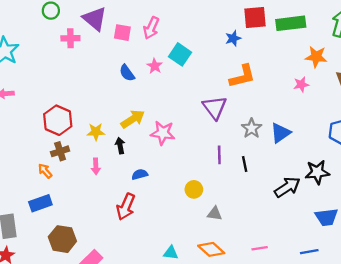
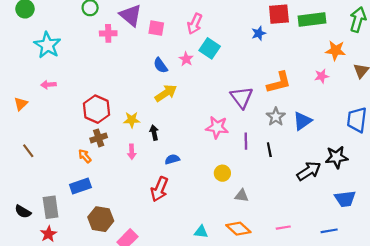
pink arrow: (151, 28) -> (195, 24), moved
orange L-shape: (242, 76) -> (279, 82), moved
yellow arrow: (133, 119) -> (166, 93), moved
pink star: (163, 133) -> (217, 127), moved

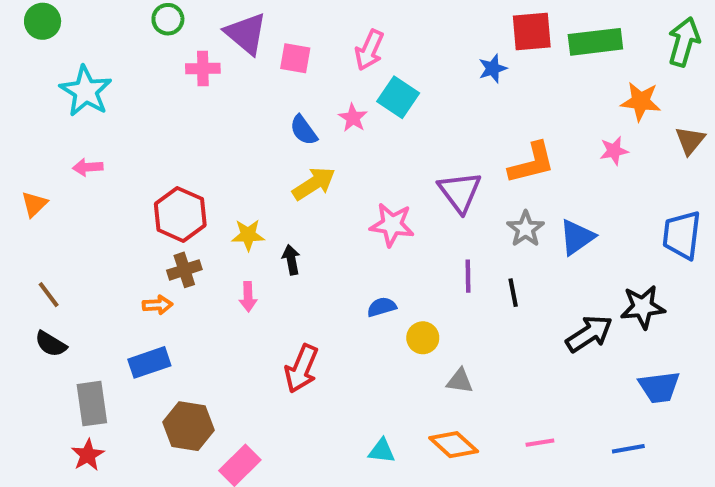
pink star: (217, 127) -> (392, 225), moved
orange arrow: (85, 156) -> (158, 305), turned 128
blue semicircle: (172, 159) -> (382, 307), moved
black semicircle: (23, 212) -> (51, 344), moved

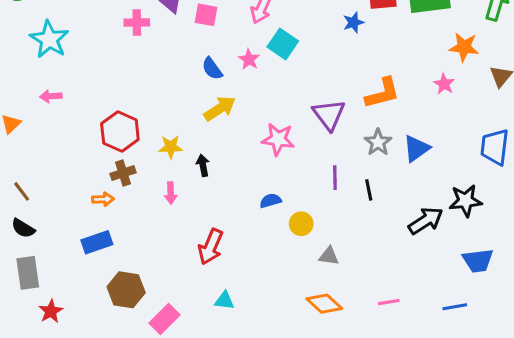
pink star: (614, 151) -> (444, 84), turned -30
gray rectangle: (92, 404) -> (28, 273), moved
cyan triangle: (382, 451) -> (224, 301), moved

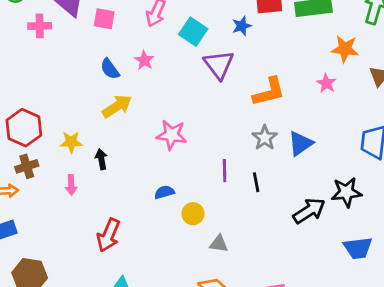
cyan square: (283, 44) -> (193, 32), moved
purple triangle: (329, 115) -> (219, 65), moved

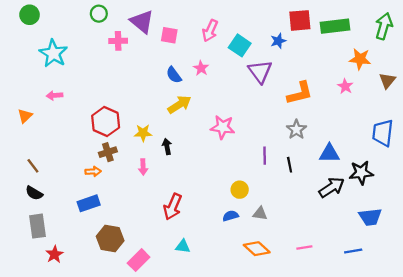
blue triangle: (301, 143) -> (329, 153), moved, turned 35
blue semicircle: (164, 192) -> (231, 216), moved

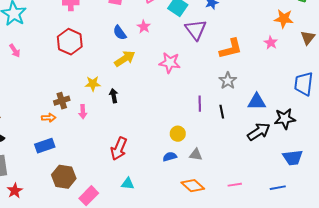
pink arrow: (55, 95) -> (15, 51), turned -120
red hexagon: (106, 122) -> (70, 42), moved
pink star: (223, 127) -> (170, 63), moved
pink arrow: (143, 167) -> (83, 112), moved

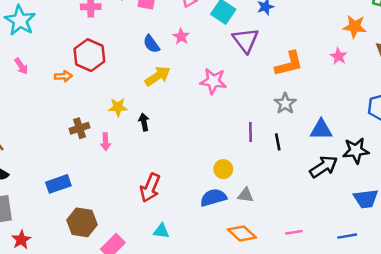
orange arrow: (49, 118) -> (63, 76), moved
blue semicircle: (170, 157) -> (213, 198), size x1.5

